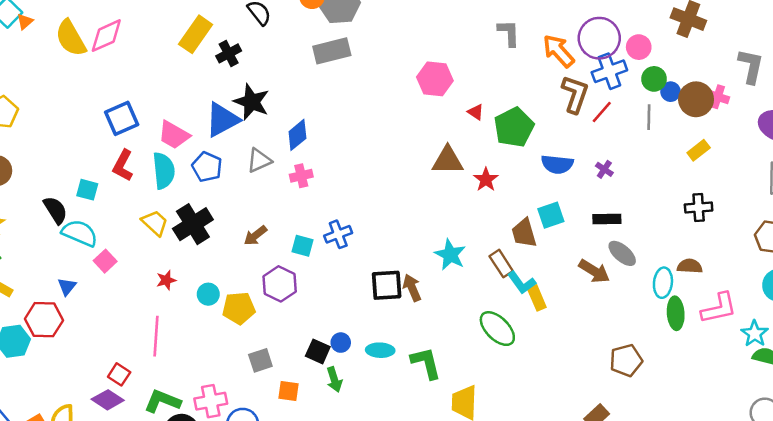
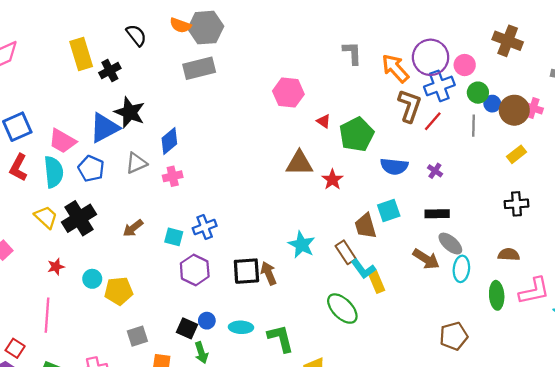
yellow rectangle: (196, 34) -> (81, 54), turned -52
cyan ellipse: (663, 283) -> (461, 269), moved
purple hexagon: (280, 284) -> (195, 270), moved

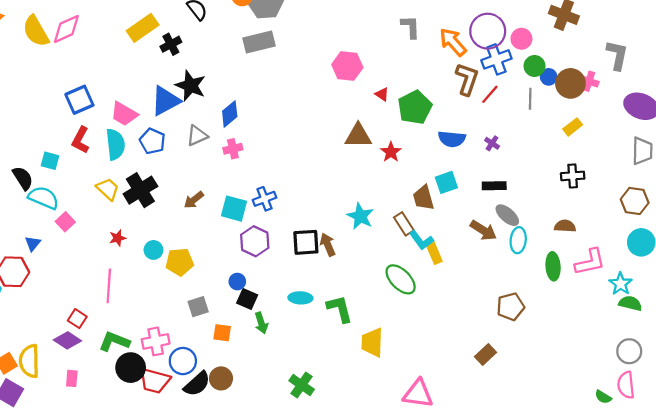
yellow rectangle: (81, 54) -> (143, 28), turned 72
cyan square: (174, 237) -> (234, 209), size x1.4
blue circle: (207, 321) -> (237, 282), moved

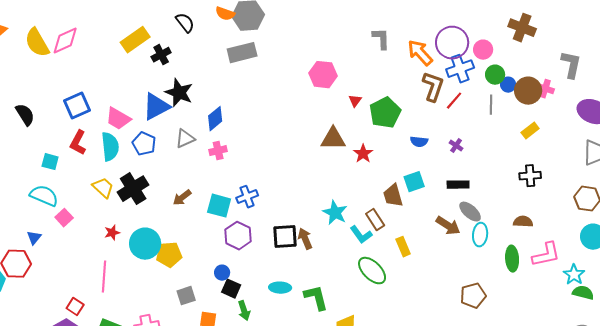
red triangle: (382, 94) -> (355, 101), turned 32
blue semicircle: (452, 139) -> (419, 142), size x0.7
black semicircle: (23, 178) -> (25, 115), moved
cyan L-shape: (421, 240) -> (361, 235), moved
cyan circle: (153, 250) -> (145, 244), size x1.8

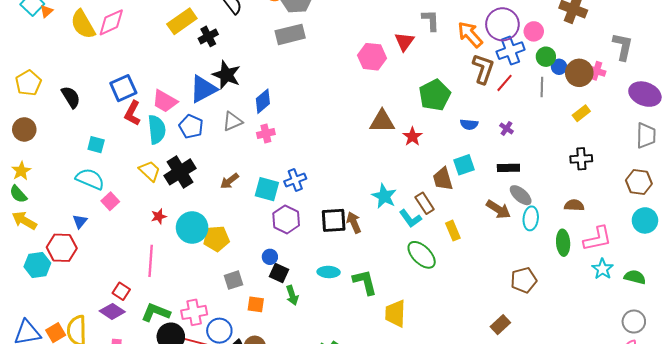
red triangle: (355, 101) -> (404, 42), moved, size x1.5
red L-shape: (78, 143) -> (132, 113), moved
cyan star: (574, 275) -> (602, 269), moved

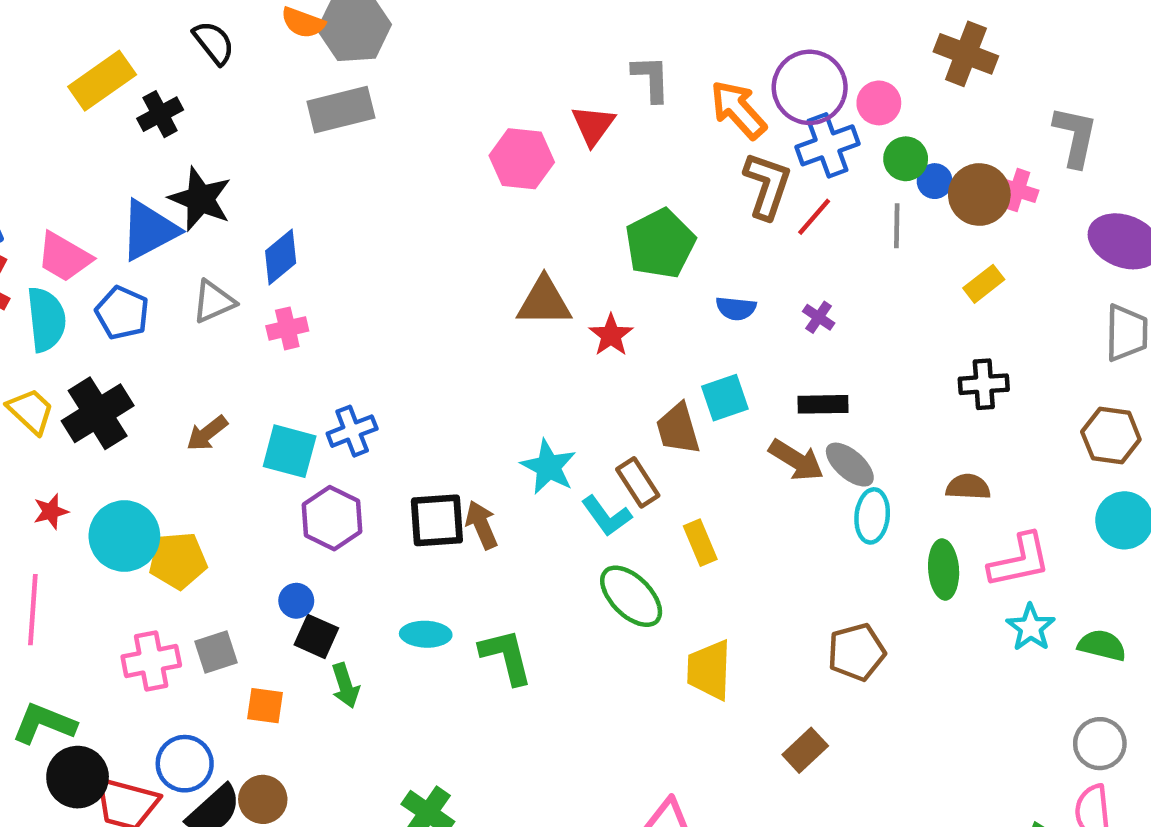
brown arrow: (498, 209) -> (796, 460), moved
pink cross: (194, 312) -> (151, 661), moved
yellow trapezoid: (395, 313) -> (709, 670), moved

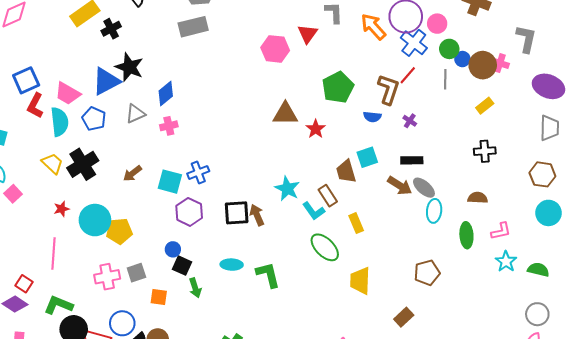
blue cross: (828, 145) -> (414, 43), turned -32
brown L-shape: (767, 186) -> (389, 89), moved
pink L-shape: (1019, 561) -> (501, 231), size x0.7

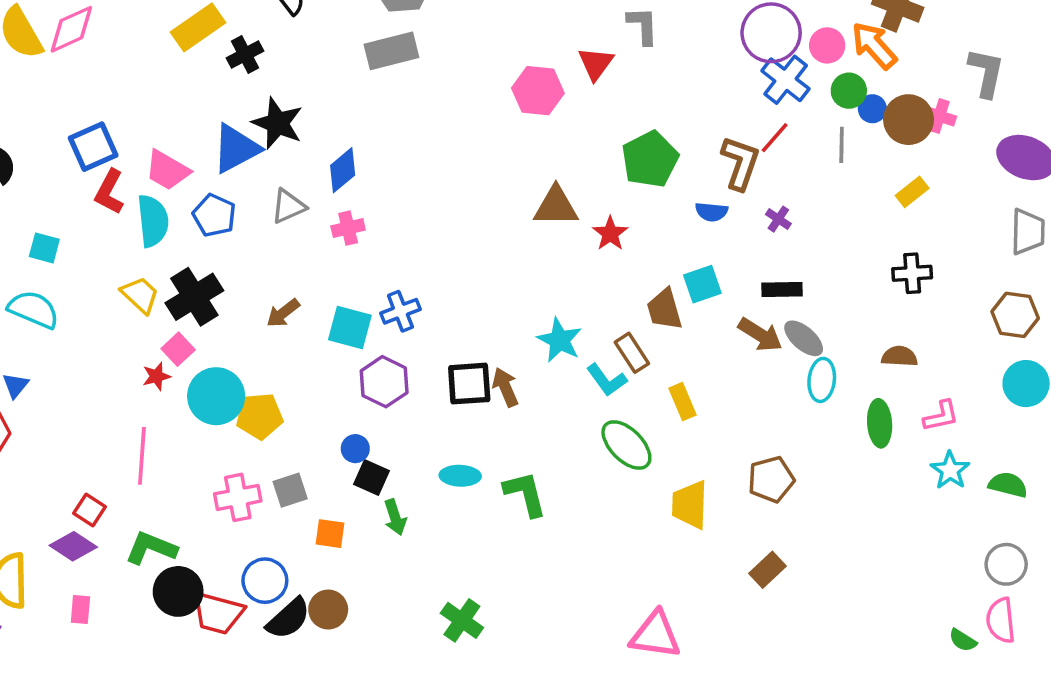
orange arrow: (373, 27) -> (874, 45), moved
pink square: (13, 194) -> (178, 349), moved
brown pentagon: (427, 273) -> (771, 479), moved

